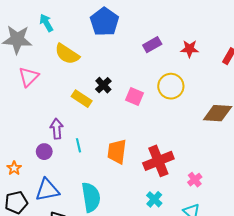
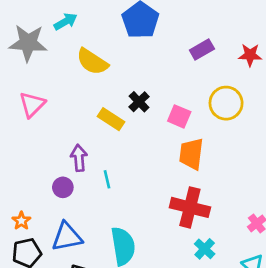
cyan arrow: (46, 23) -> (66, 22), turned 90
pink triangle: (29, 77) -> (32, 104), moved
orange trapezoid: (117, 152) -> (191, 154), moved
red cross: (158, 161) -> (190, 207), moved, turned 36
orange star: (14, 168) -> (21, 221), moved

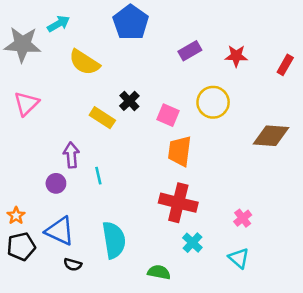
blue triangle: (67, 237) -> (60, 231), turned 36

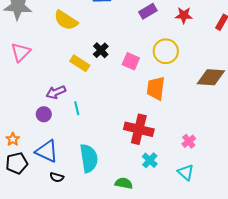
orange trapezoid: (180, 151) -> (156, 88), moved
purple arrow: (71, 155) -> (56, 92), turned -108

